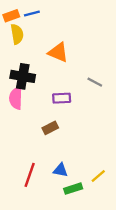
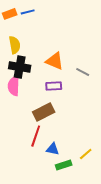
yellow semicircle: (17, 34) -> (15, 45), moved
orange triangle: (58, 52) -> (55, 61), moved
brown rectangle: (50, 128) -> (44, 112), size x1.5
red line: (30, 175) -> (36, 136), moved

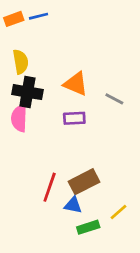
brown rectangle: (44, 112) -> (84, 182), moved

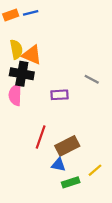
orange triangle: (76, 84) -> (32, 55), moved
red line: (50, 187) -> (41, 137), moved

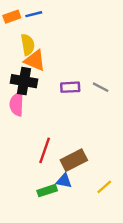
yellow semicircle: (16, 49) -> (28, 45), moved
purple rectangle: (60, 95) -> (70, 87), moved
green rectangle: (71, 182) -> (47, 191), moved

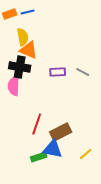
blue triangle: (64, 181) -> (53, 149), size x1.5

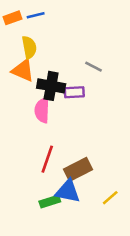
orange triangle: (29, 50) -> (23, 70), moved
black cross: (20, 67) -> (51, 86), moved
gray line: (83, 72) -> (93, 67), moved
pink semicircle: (14, 86) -> (42, 110), moved

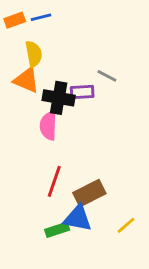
purple rectangle: (74, 92) -> (82, 92), moved

